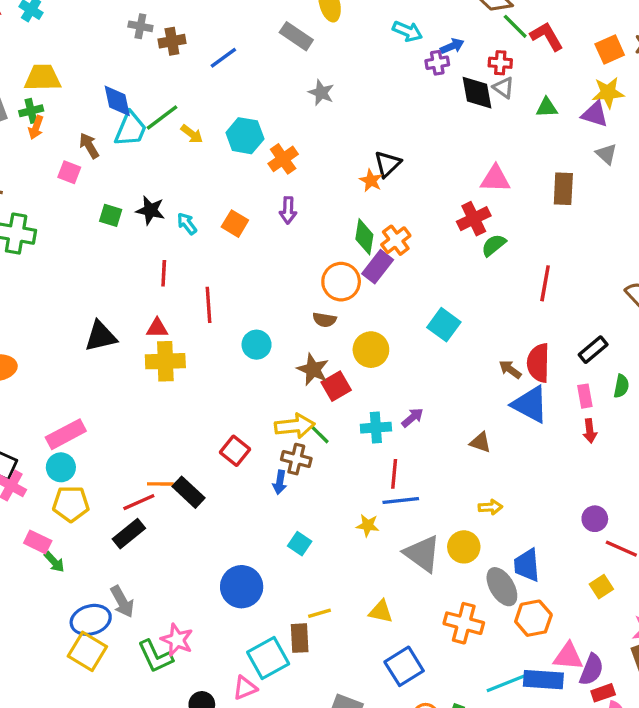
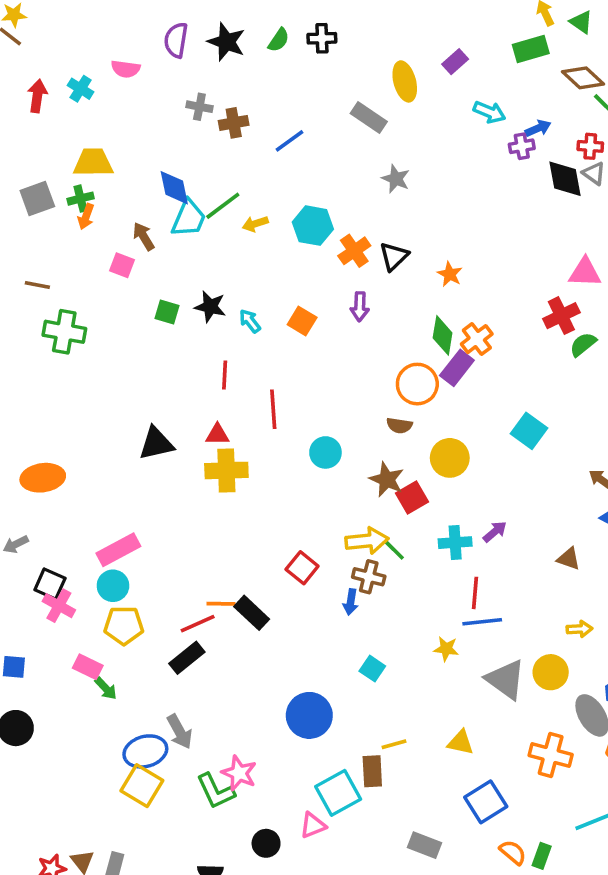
yellow arrow: (192, 134) -> (255, 224), turned 125
black triangle: (388, 164) -> (394, 256), moved

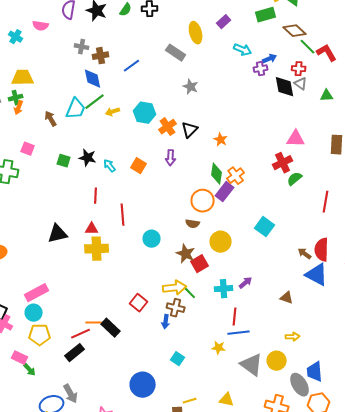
blue diamond: (174, 188) -> (93, 79), moved
pink square: (122, 265) -> (28, 149), moved

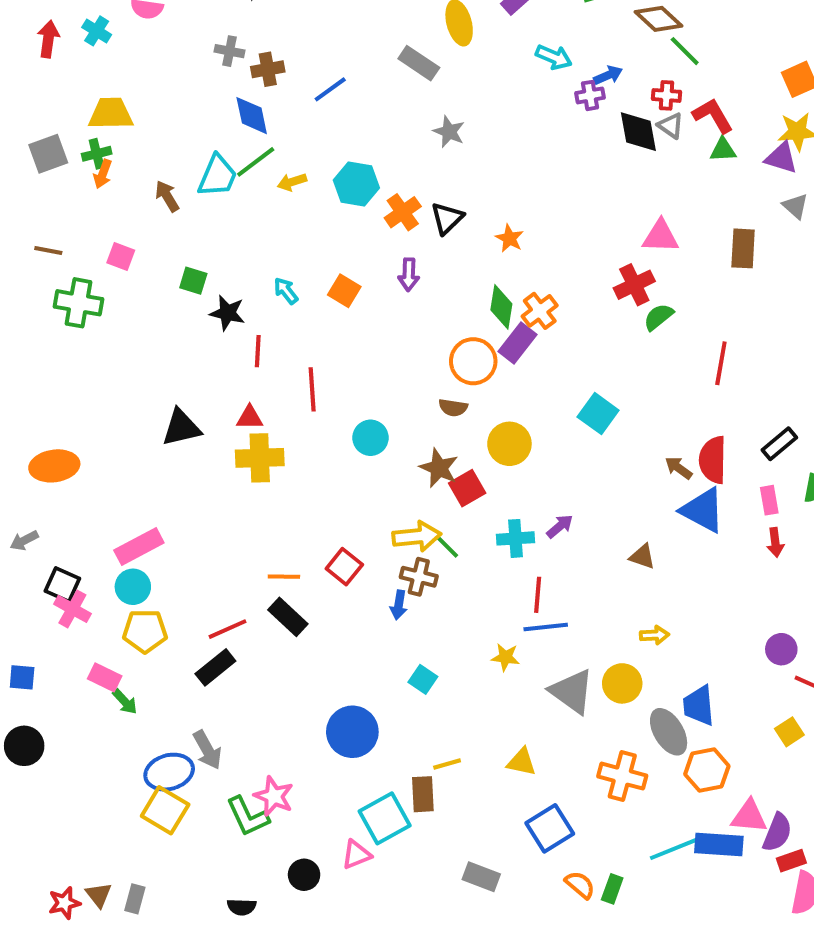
red L-shape: (327, 53) -> (713, 116), moved
black star: (88, 158) -> (228, 313), moved
orange line: (94, 323) -> (284, 577), moved

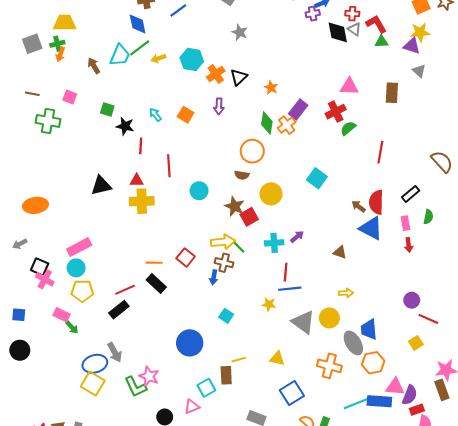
purple rectangle: (517, 343) -> (298, 109), moved
cyan square: (385, 818) -> (206, 388), size x0.7

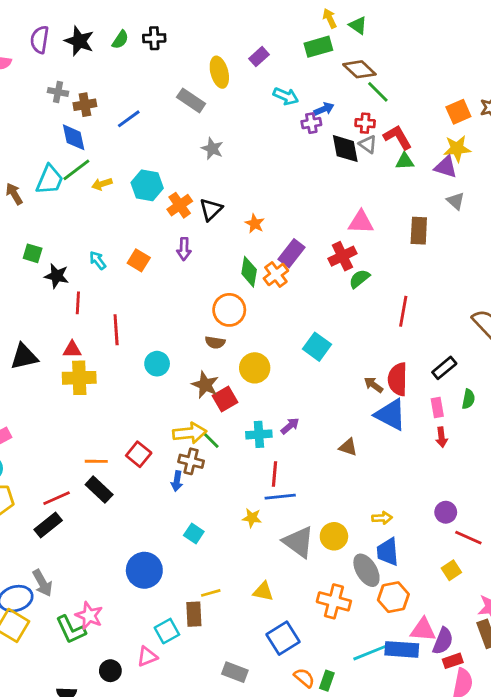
yellow arrow: (346, 293) -> (382, 518), moved

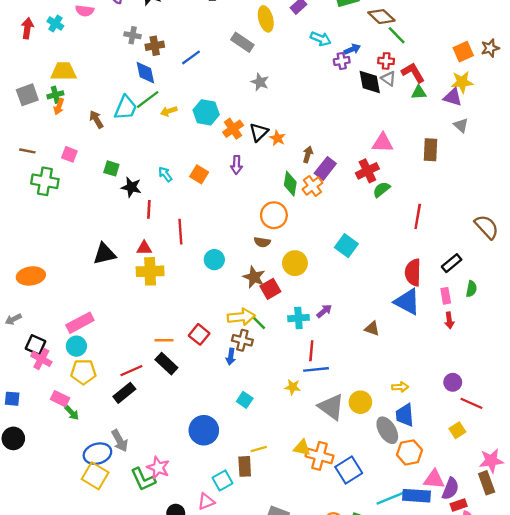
orange star: (255, 224) -> (277, 138), moved
brown arrow: (374, 385) -> (308, 154), moved, turned 70
orange cross: (334, 601) -> (319, 456), moved
blue square: (283, 638) -> (349, 470), moved

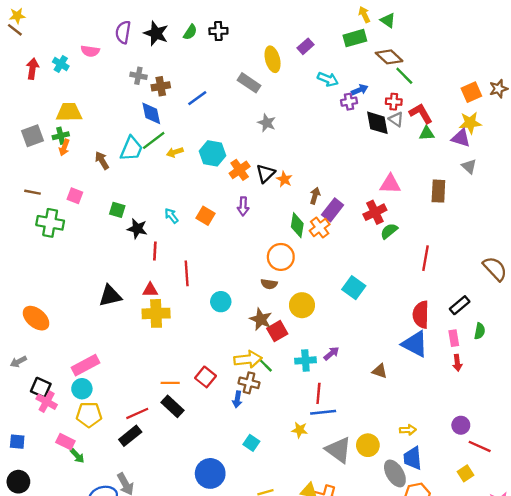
orange ellipse: (31, 276) -> (36, 318), turned 48

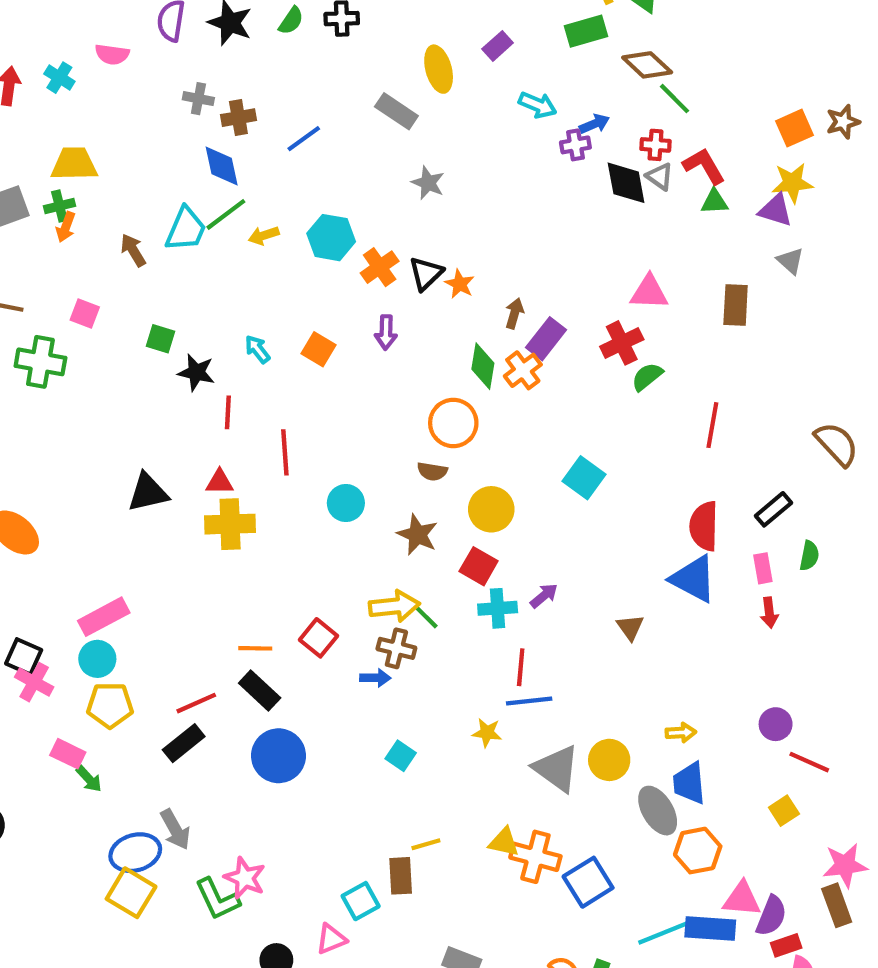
red square: (277, 331) -> (479, 566), moved, turned -30
brown triangle: (380, 371) -> (630, 627), turned 35
blue arrow: (237, 399) -> (375, 678), turned -98
blue circle: (210, 473) -> (278, 756), moved

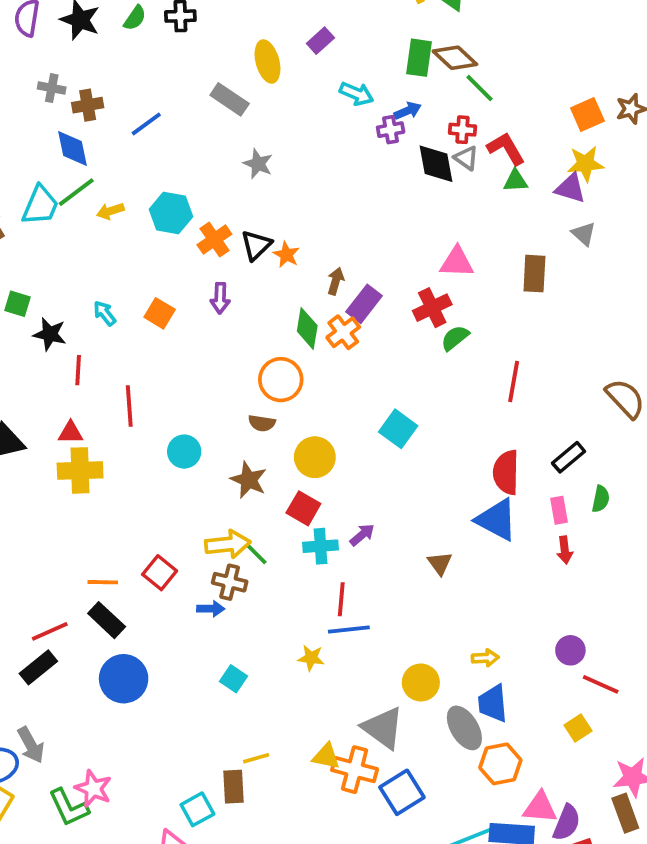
green rectangle: (586, 31) -> (419, 58), moved, turned -66
gray triangle: (557, 768) -> (383, 728), moved

